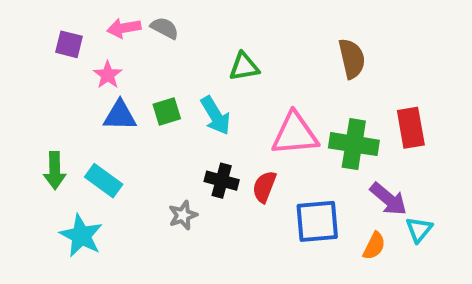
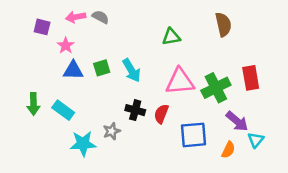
brown semicircle: (352, 59) -> (223, 24), moved
green triangle: (244, 67) -> (171, 37), moved
green cross: (354, 144) -> (216, 88), turned -36
cyan star: (81, 236) -> (83, 144), moved, turned -30

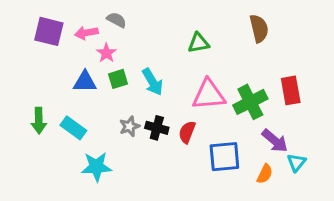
pink arrow: (76, 17) -> (86, 33), moved
purple square: (42, 27) -> (49, 31), size x1.5
pink star: (66, 46) -> (106, 53), moved
gray star: (112, 131) -> (129, 126), moved

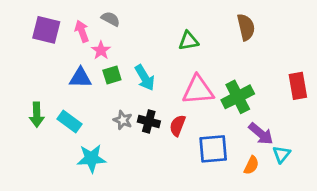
pink arrow: (86, 33) -> (82, 31), turned 80
red rectangle: (291, 90) -> (298, 86), moved
gray star: (129, 126) -> (123, 120), turned -30

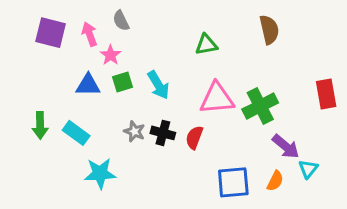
gray semicircle: (111, 19) -> (121, 21), turned -144
blue square: (213, 149) -> (233, 182), moved

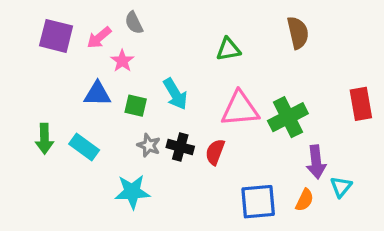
pink arrow: (90, 34) -> (99, 38), turned -110
green square: (122, 82) -> (136, 106), moved, turned 30
purple arrow: (286, 146) -> (316, 162), turned 44
cyan star: (100, 173) -> (132, 192), moved

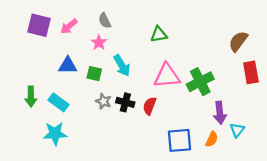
gray semicircle: (134, 23) -> (105, 21), moved
brown semicircle: (298, 33) -> (238, 41), moved, turned -130
pink star: (122, 61) -> (99, 42), moved
cyan star: (132, 192) -> (55, 133), moved

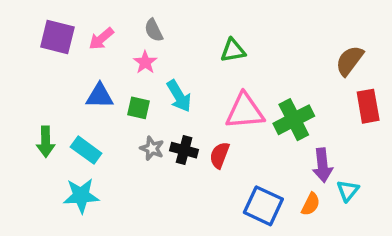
blue square: (179, 140) -> (263, 206), turned 30

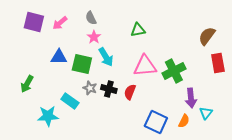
pink star: (145, 62) -> (94, 37), moved
green square: (138, 108) -> (82, 64), size x1.5
green arrow: (46, 142) -> (27, 84), turned 30
cyan rectangle: (86, 150) -> (70, 101), moved

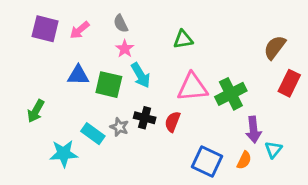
red rectangle: (218, 63) -> (289, 83), turned 36
gray star: (90, 88) -> (119, 127), moved

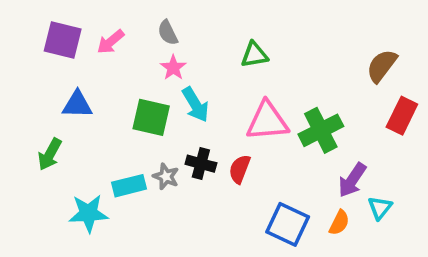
blue triangle: (78, 75) -> (77, 105), moved
purple arrow: (253, 130) -> (352, 180), turned 40
cyan rectangle: (93, 134) -> (129, 186), turned -50

